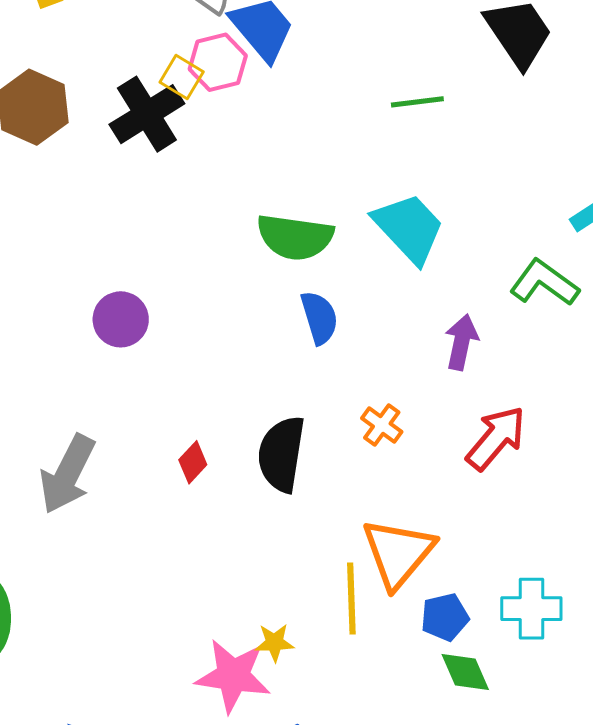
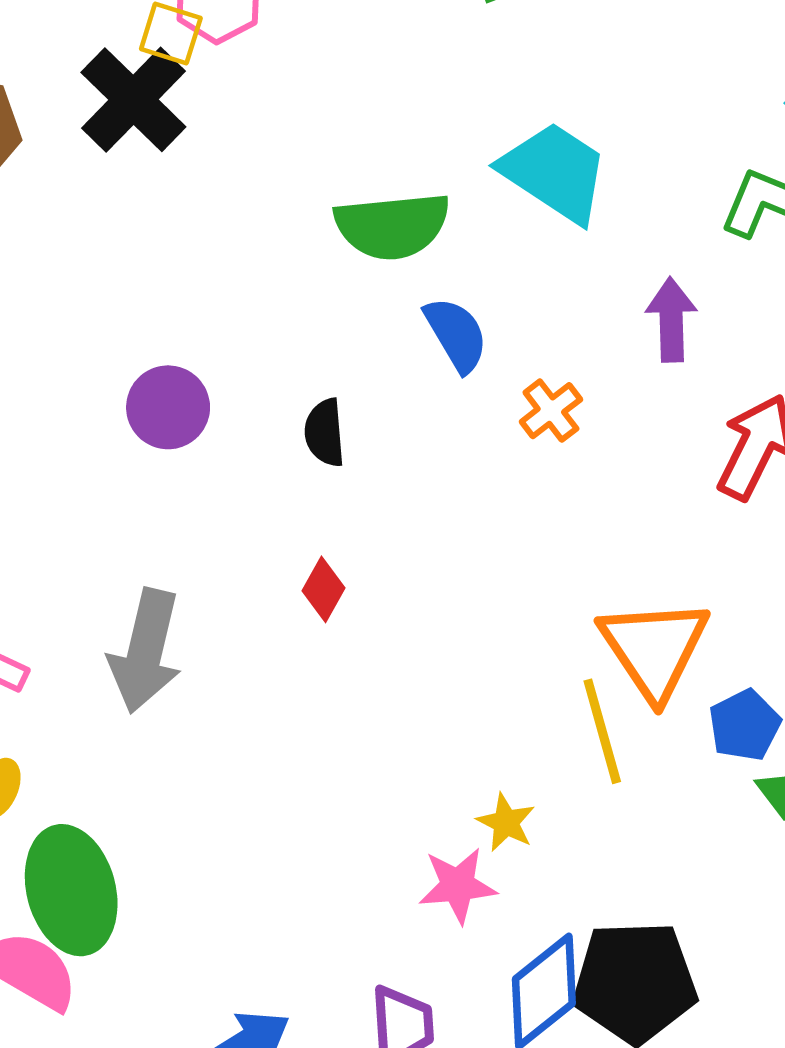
orange cross: (382, 425) -> (551, 411), moved, turned 30
black semicircle: (281, 454) -> (325, 433), moved, size x0.6
yellow star: (274, 643) -> (506, 822), turned -30
pink star: (233, 676) -> (458, 885), size x0.7

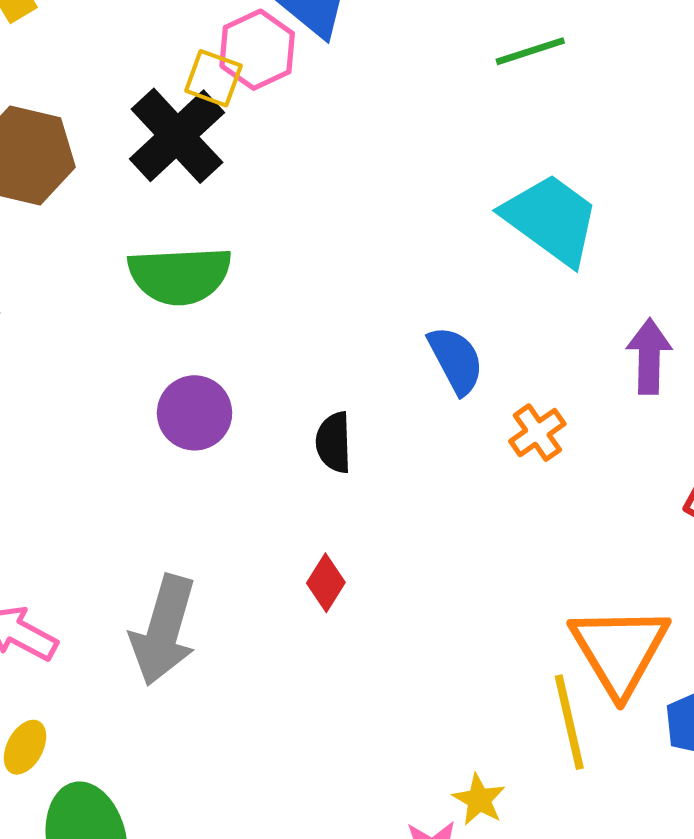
green semicircle: (392, 226) -> (180, 275), moved

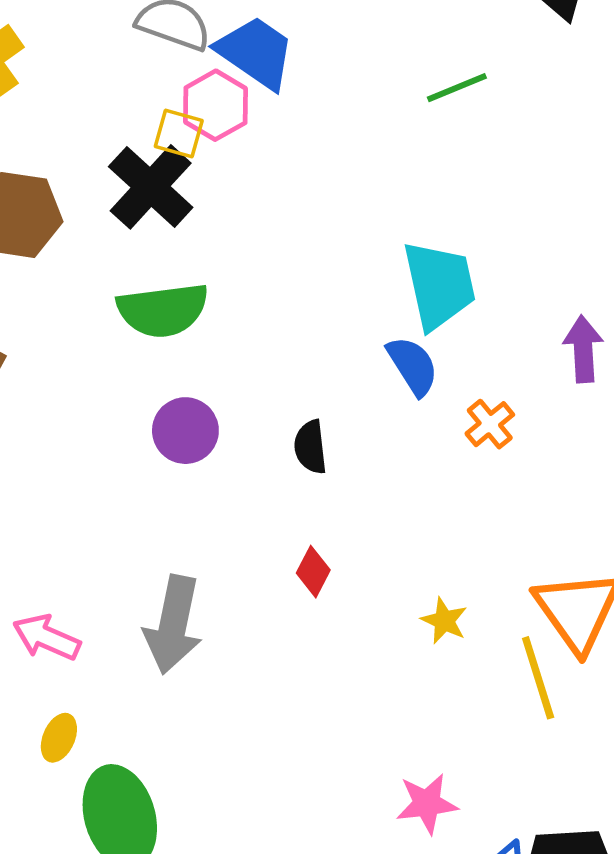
cyan trapezoid: (551, 219) -> (439, 285), moved, turned 46
yellow star: (479, 800) -> (444, 621), moved

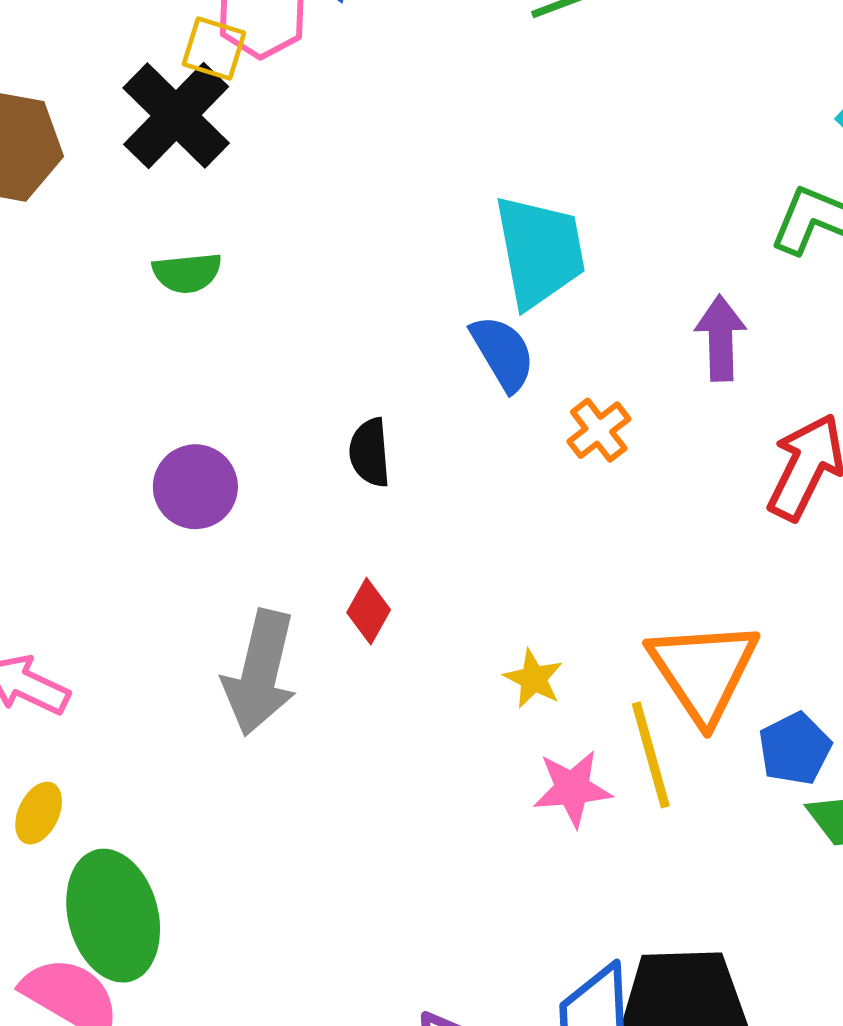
green semicircle: (163, 310) -> (187, 273), size x0.6
purple circle: (185, 431) -> (195, 487), moved
gray arrow: (173, 625) -> (260, 673), moved
pink star: (427, 804) -> (572, 788), moved

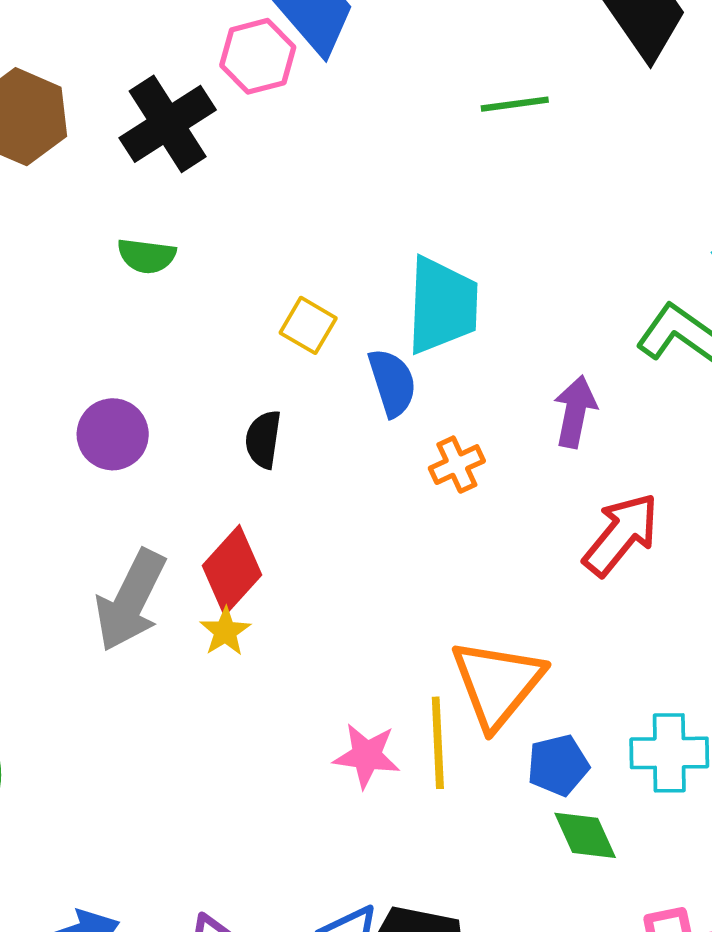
yellow square: (214, 49) -> (308, 325), moved
red diamond: (369, 611) -> (232, 570), size x1.6
yellow star: (533, 679) -> (225, 632), moved

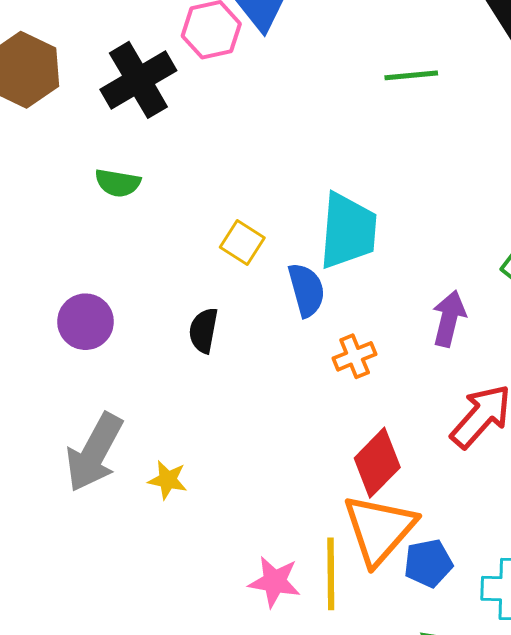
red diamond: (232, 570) -> (377, 463), moved
yellow star: (225, 632) -> (168, 480), turned -30
blue pentagon: (558, 765) -> (428, 563), moved

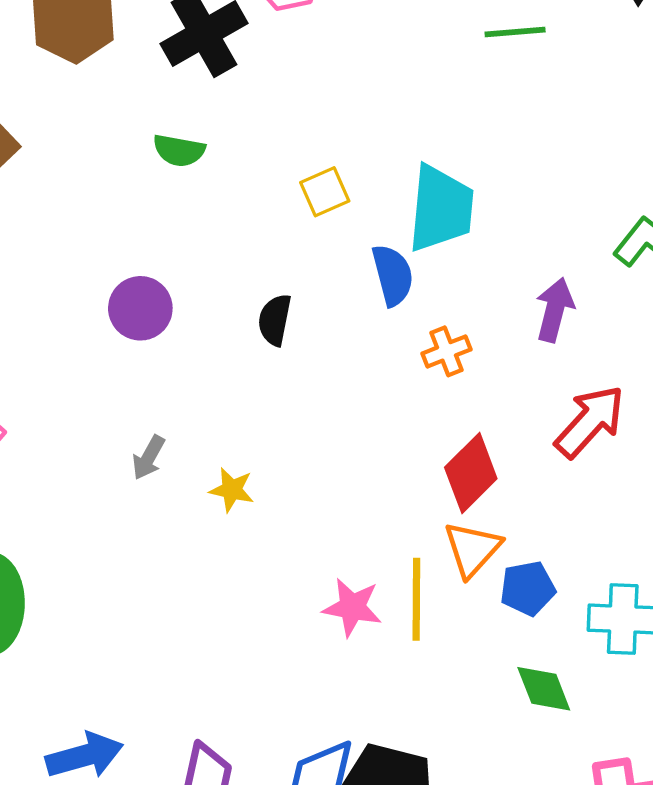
yellow square: (242, 242) -> (325, 192), moved, turned 33
gray arrow: (94, 453) -> (149, 458), size x0.5
orange triangle: (379, 529) -> (472, 549), size x0.7

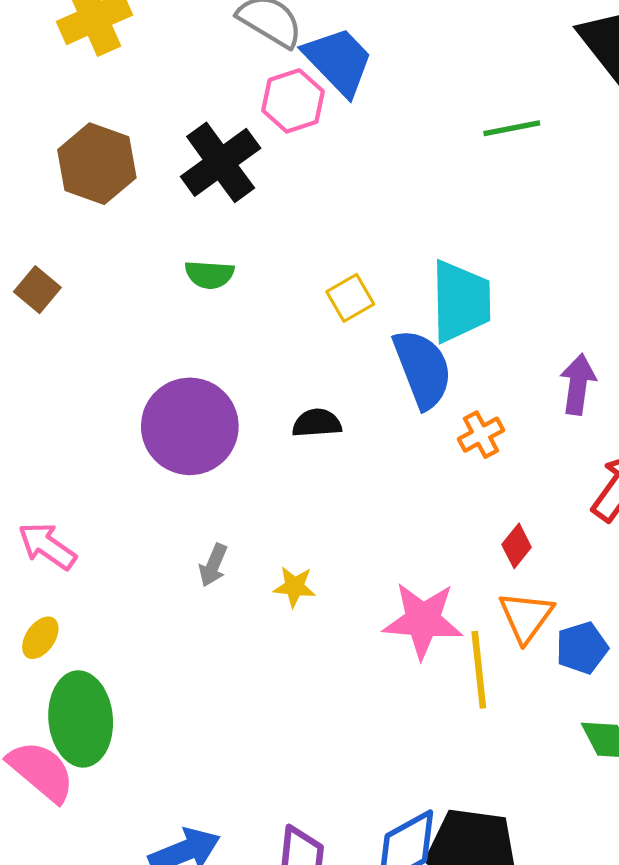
blue semicircle: (393, 275) -> (423, 369), size x1.4
purple circle: (140, 308) -> (190, 426), size x1.6
black semicircle: (275, 320) -> (317, 423), turned 81
red diamond: (471, 473) -> (517, 546), size x0.6
pink star: (352, 607) -> (423, 620), moved, size x1.4

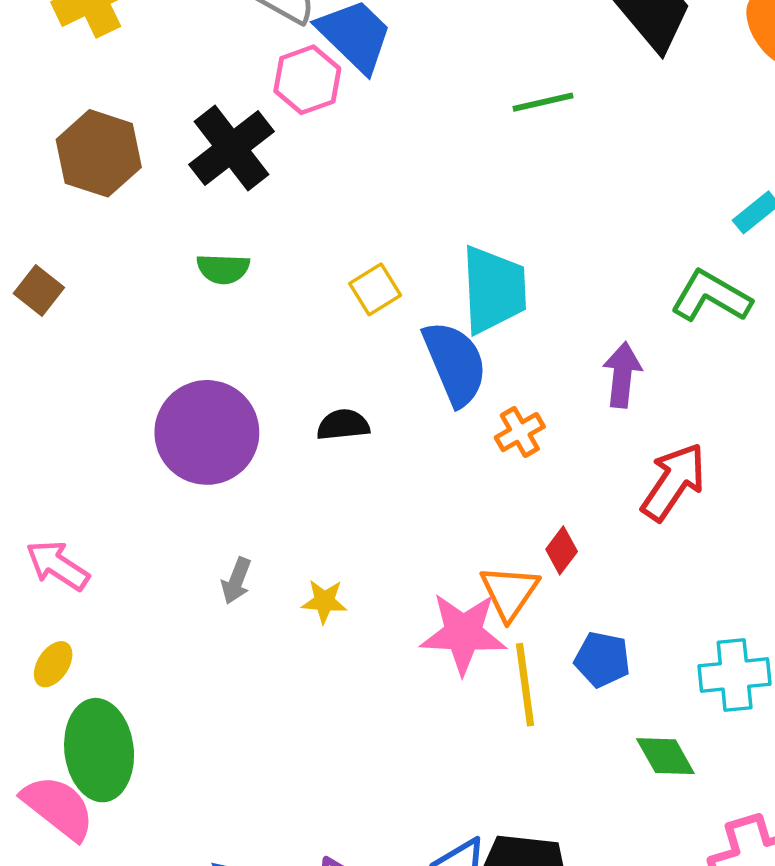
orange triangle: (526, 617) -> (509, 592), moved
blue pentagon: (582, 648) -> (602, 659), moved, turned 30

